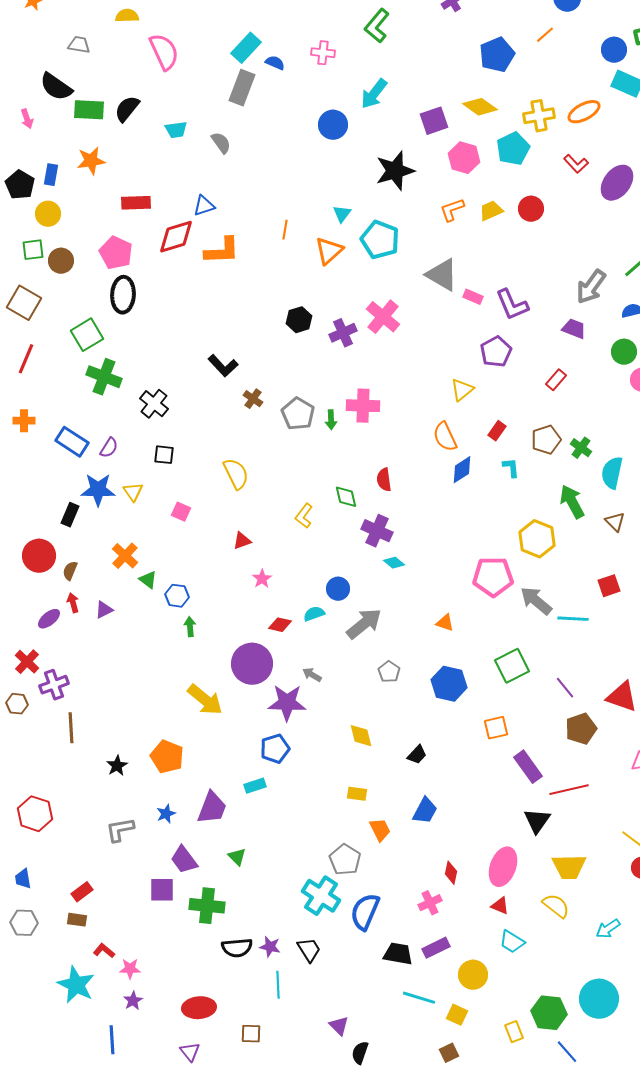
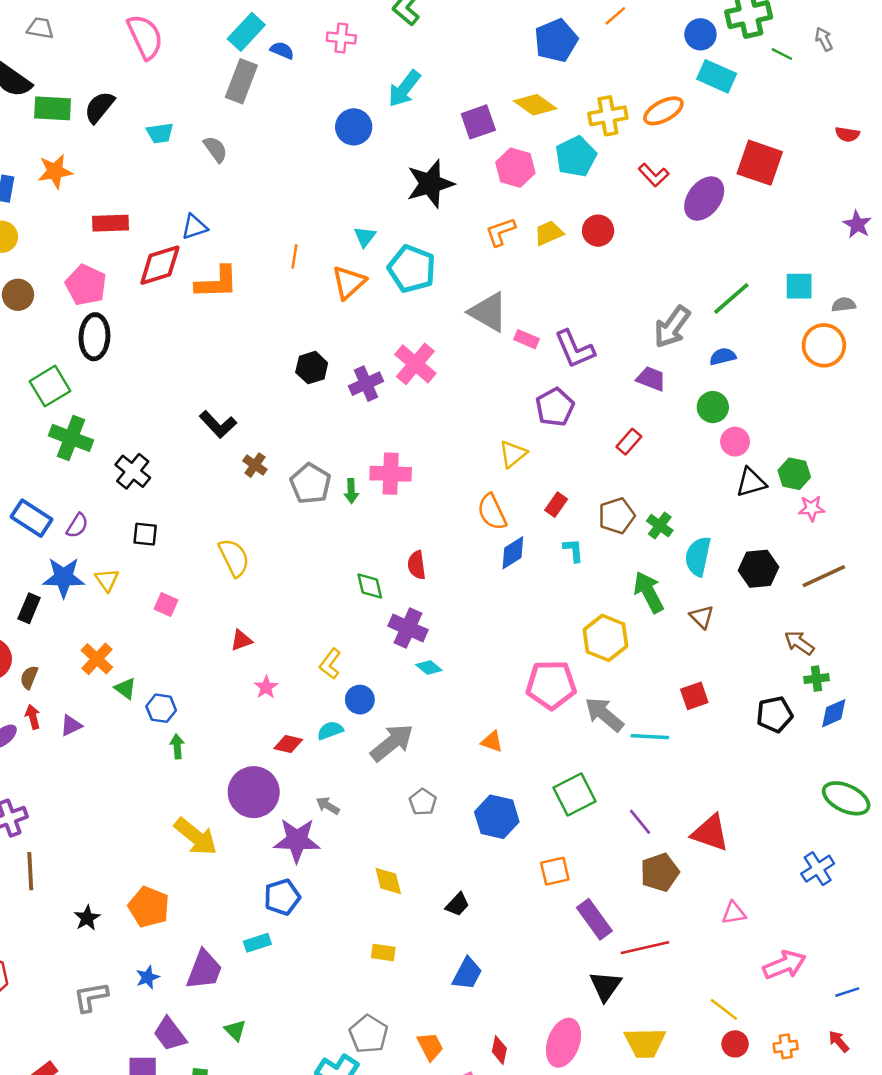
yellow L-shape: (304, 516) -> (330, 664), moved
orange trapezoid: (380, 830) -> (430, 1046), moved

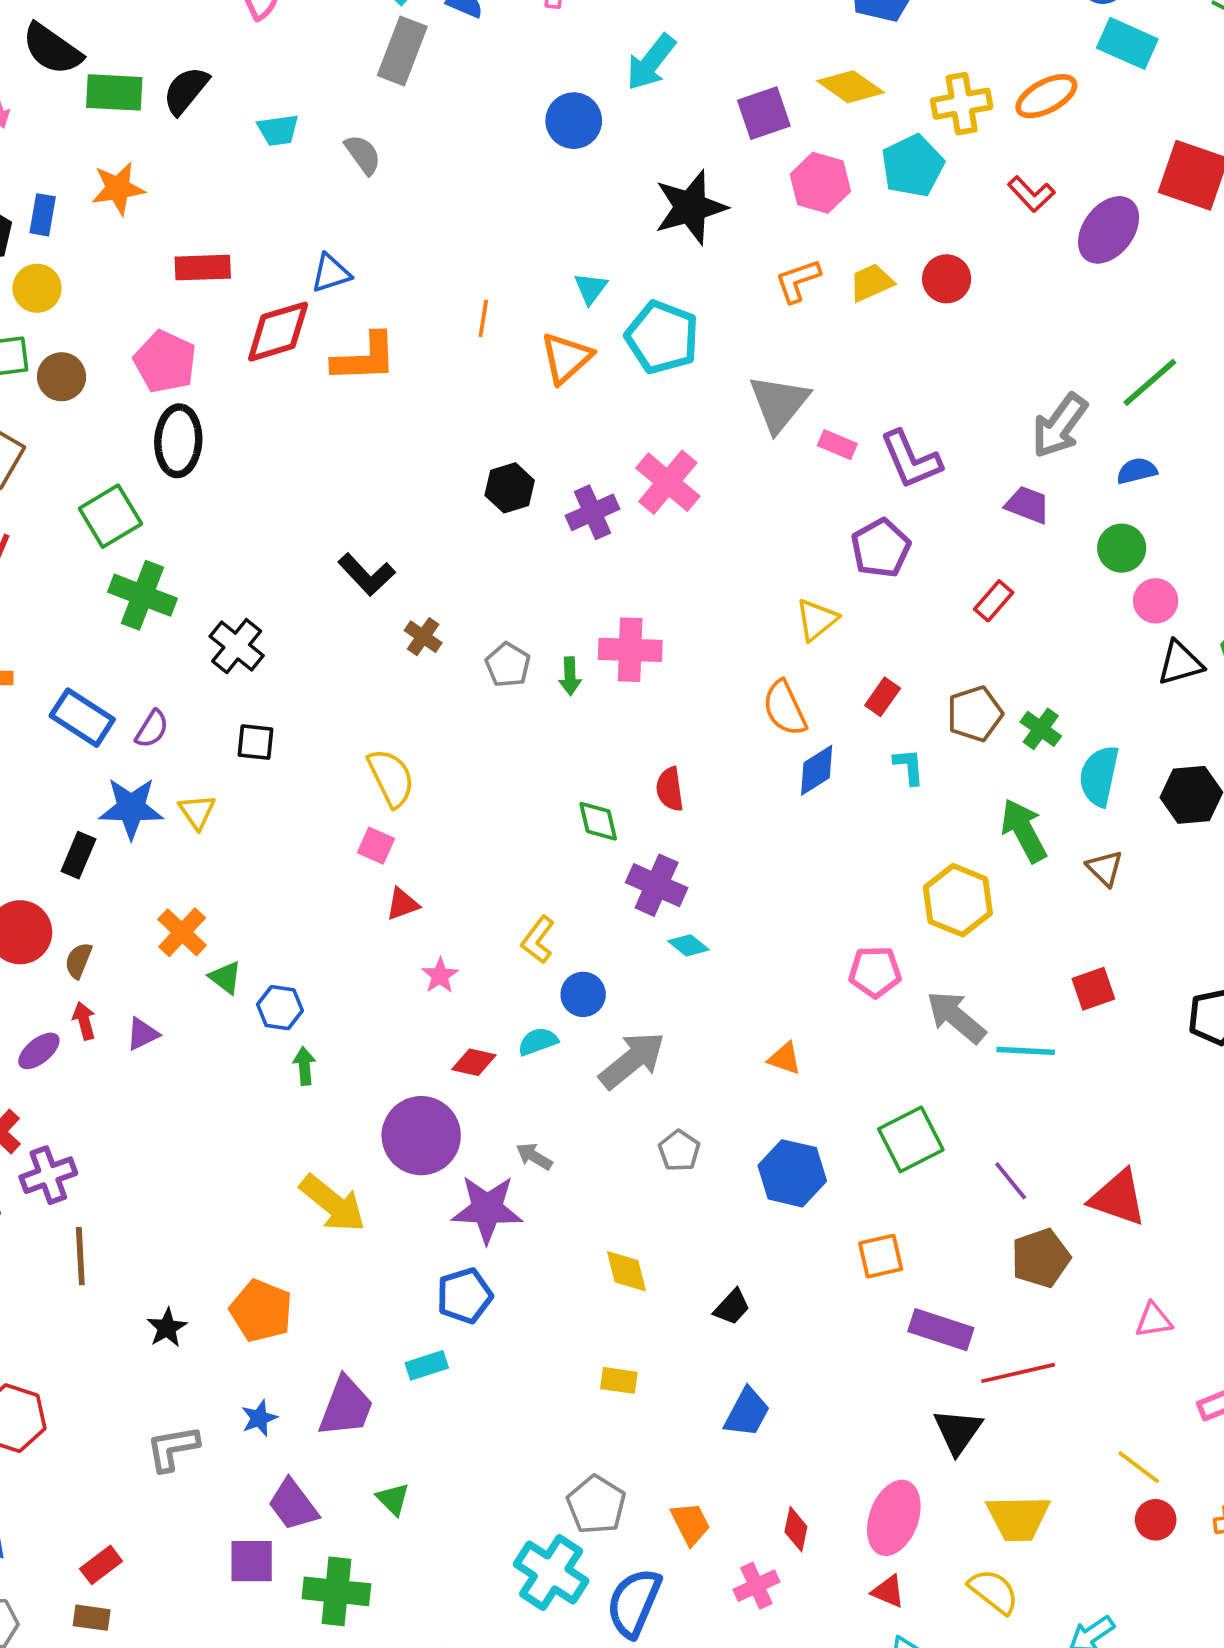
gray triangle: (488, 312) -> (779, 403), turned 39
gray pentagon: (310, 484) -> (508, 665), size x0.7
pink square: (166, 605) -> (376, 846), moved
pink pentagon: (551, 685) -> (875, 972), size x0.7
purple rectangle: (594, 919) -> (941, 1330), turned -36

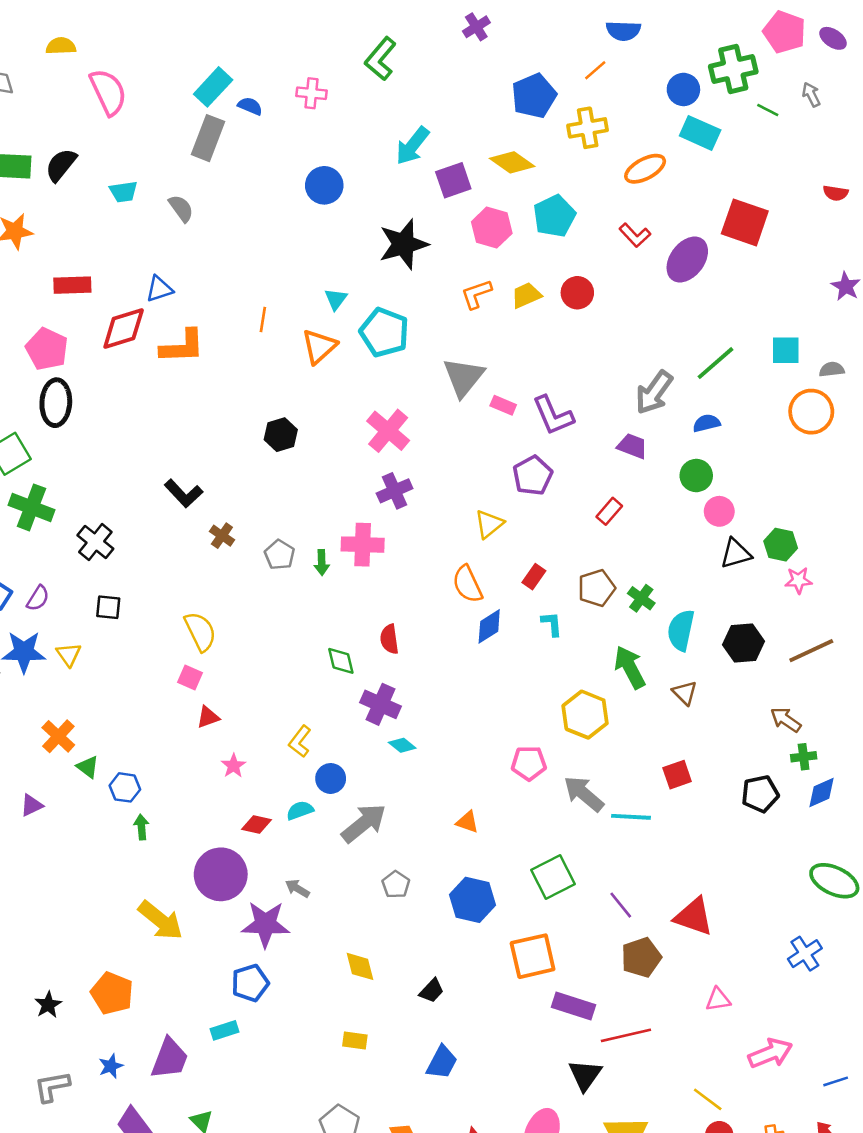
cyan arrow: (651, 62) -> (412, 146), moved
yellow cross: (962, 104) -> (588, 128), moved
purple cross: (593, 512) -> (395, 491), moved
orange square: (881, 1256) -> (533, 956), size x1.5

